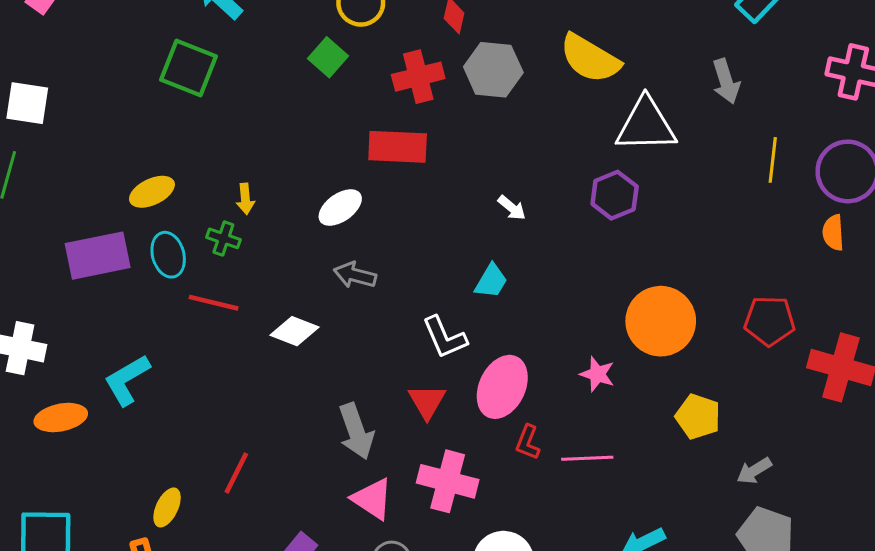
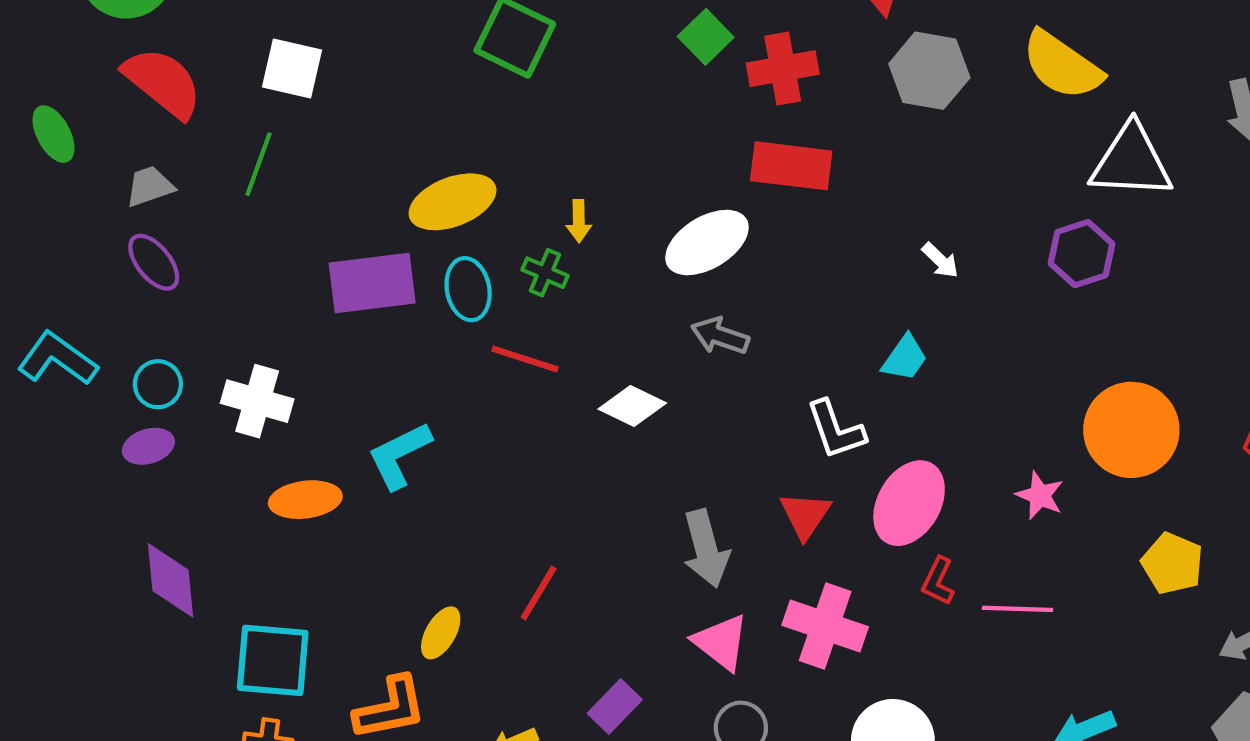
red cross: (418, 77) -> (783, 69), moved
yellow ellipse: (152, 192) -> (453, 202), size x1.4
white ellipse: (340, 208) -> (707, 243), size x1.4

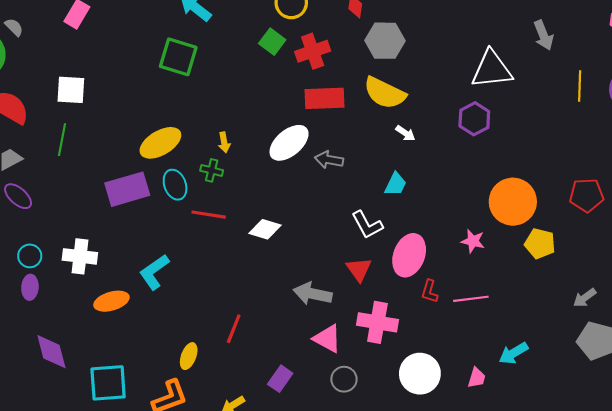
yellow semicircle: (1062, 65) -> (385, 93), moved
gray arrow: (720, 336) -> (329, 160), moved
purple ellipse: (148, 446) -> (30, 287), turned -60
gray arrow: (706, 549) -> (313, 294), turned 126
yellow pentagon: (1172, 563) -> (540, 244), moved

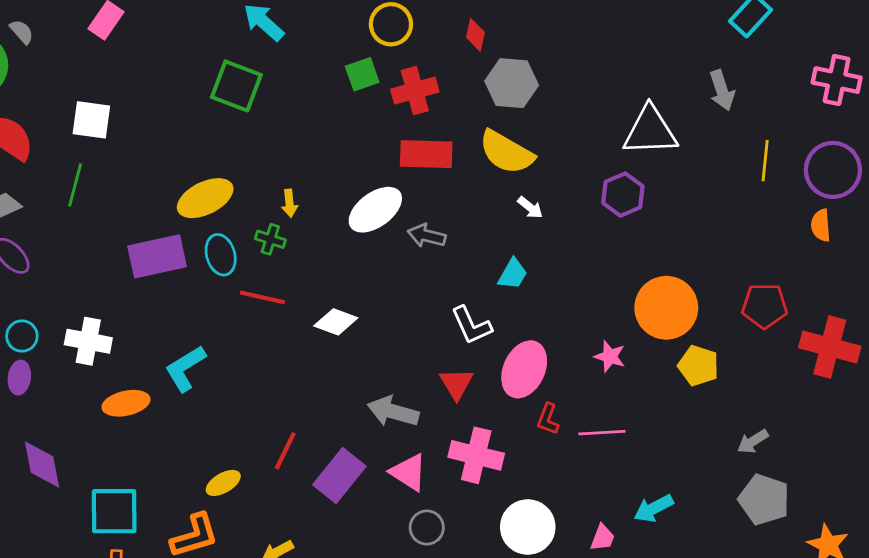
green square: (272, 42) -> (362, 74), turned 30
yellow ellipse: (189, 356) -> (223, 483), turned 35
purple rectangle: (280, 379) -> (339, 475), moved, size x1.5

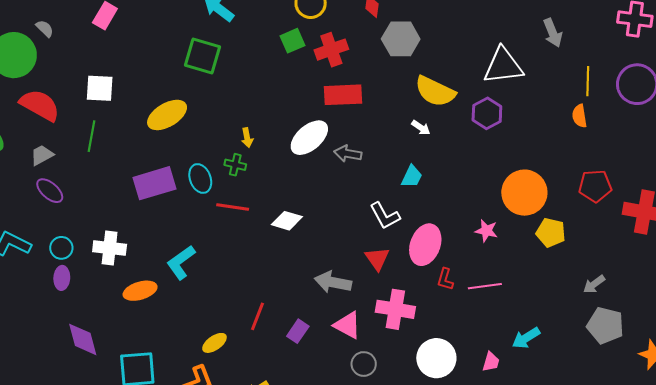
yellow semicircle: (506, 152) -> (435, 91), moved
yellow ellipse: (205, 198) -> (167, 115), moved
orange semicircle: (821, 225) -> (579, 116), moved
purple rectangle: (339, 475) -> (298, 331), size x0.6

